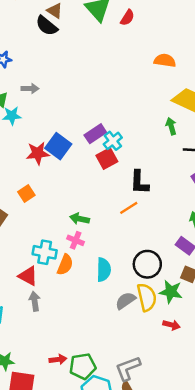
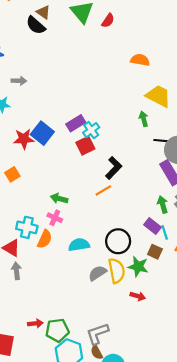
black L-shape: (139, 182) -> (114, 168), turned -140
cyan semicircle: (104, 270) -> (79, 245), turned -102

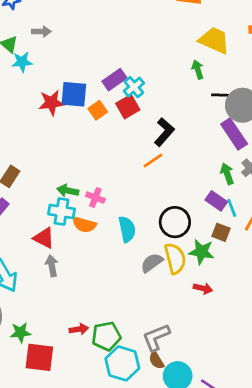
blue square: (42, 133) -> (74, 94), turned -30
orange square: (12, 174) -> (98, 110), moved
green arrow: (59, 199) -> (68, 191), moved
orange semicircle: (45, 239) -> (84, 225), turned 84
cyan semicircle: (79, 245) -> (127, 229), turned 90

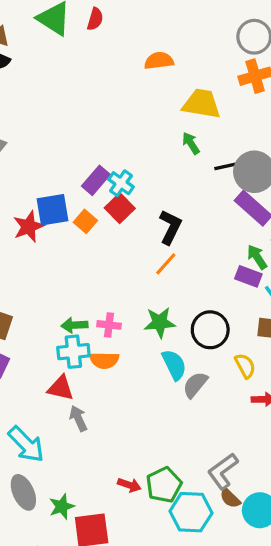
purple rectangle: (216, 201) -> (248, 276), moved
cyan semicircle: (127, 229) -> (174, 365), moved
green star: (201, 252) -> (160, 322), moved
yellow semicircle: (175, 258) -> (245, 366), moved, size x0.7
red arrow: (79, 329) -> (129, 485), turned 42

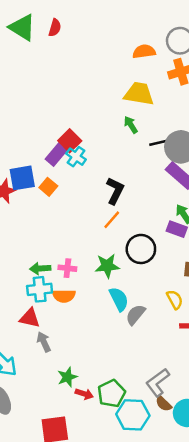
orange semicircle: (159, 61) -> (144, 51), moved
red square: (120, 208) -> (70, 141), moved
black circle: (210, 330) -> (141, 249), moved
green star: (62, 507) -> (67, 377), moved

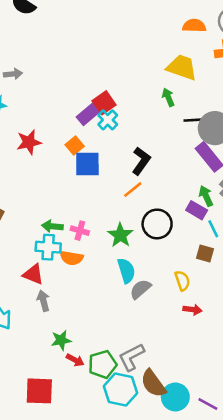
blue square: (22, 178) -> (87, 164), moved
green star: (107, 266) -> (120, 235), turned 30
gray L-shape: (158, 383) -> (131, 357), moved
brown semicircle: (164, 404) -> (153, 384), size x1.6

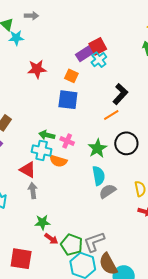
orange square: (75, 146) -> (71, 76), turned -32
blue square: (87, 164) -> (68, 100), moved
green pentagon: (103, 364) -> (72, 245), turned 30

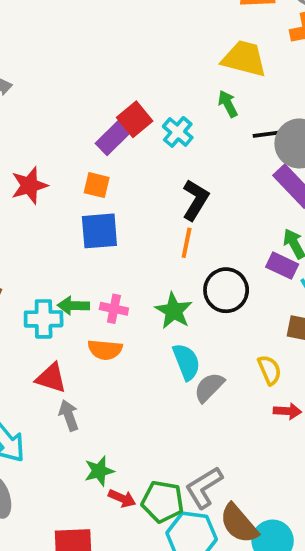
cyan cross: (99, 60) -> (178, 132), moved
orange line: (111, 115) -> (187, 243), turned -35
cyan cross: (42, 150) -> (44, 319), moved

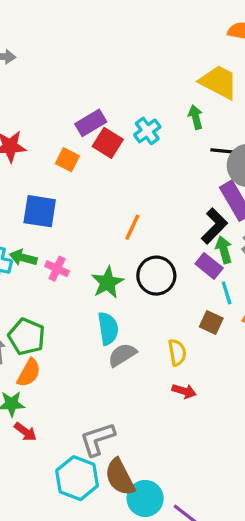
red square: (135, 119) -> (108, 143), moved, turned -32
black L-shape: (195, 200) -> (214, 226), moved
blue square: (99, 231) -> (40, 211), moved
orange semicircle: (105, 350) -> (29, 373), moved, turned -80
green pentagon: (163, 502) -> (27, 337), moved

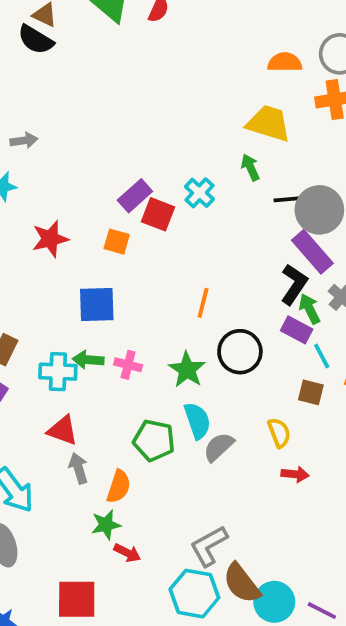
green pentagon: (27, 337) -> (154, 440), moved

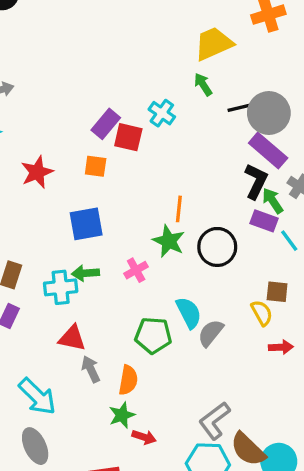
yellow trapezoid: (269, 123) -> (214, 44), turned -33
pink cross: (128, 365) -> (136, 270), moved, turned -35
green star: (187, 370) -> (169, 241), moved
brown square: (311, 392) -> (277, 292), moved

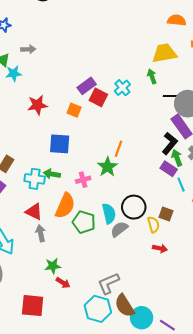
black circle: (217, 247) -> (134, 207), moved
orange semicircle: (128, 380) -> (65, 206), moved, size x1.4

